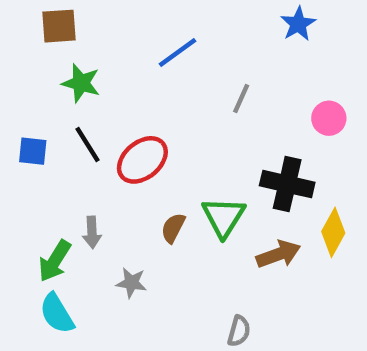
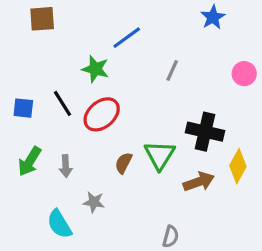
green star: (81, 83) -> (95, 69), moved
pink circle: (329, 118) -> (244, 74), moved
green arrow: (55, 261) -> (30, 161), moved
cyan semicircle: (57, 313) -> (59, 224), moved

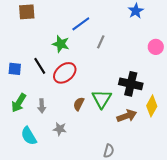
gray line: (172, 71) -> (101, 42), moved
cyan semicircle: (59, 224) -> (29, 136), moved

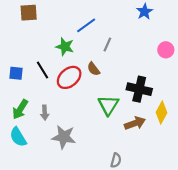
brown semicircle: (79, 104) -> (94, 69), moved, turned -64
gray star: (60, 129) -> (64, 137), size x1.6
cyan semicircle: (29, 136) -> (18, 137), moved

